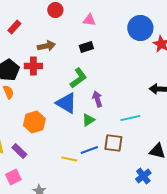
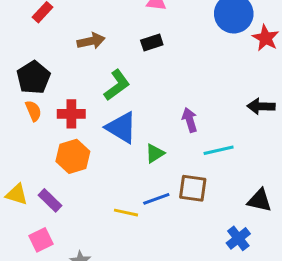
red cross: (33, 66) -> (71, 114), moved
green L-shape: (78, 78) -> (117, 85), moved
purple arrow: (97, 99) -> (190, 120), moved

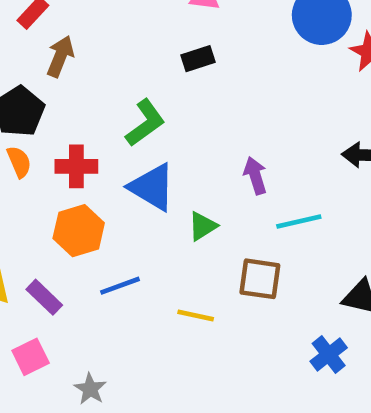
brown arrow: (91, 41) -> (60, 56), moved, turned -56
blue line: (156, 199) -> (120, 286), moved
yellow line: (126, 213) -> (196, 316), moved

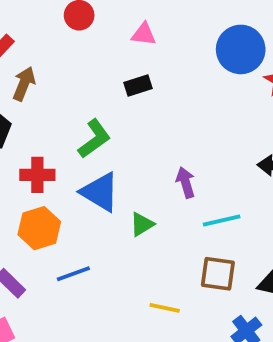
brown square: (260, 279) -> (218, 274), moved
yellow line: (196, 316) -> (165, 308), moved

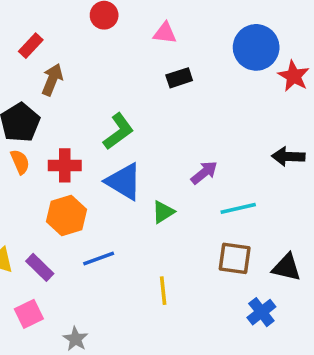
black rectangle: (138, 86) -> (179, 78), moved
purple arrow: (186, 182) -> (204, 173), turned 68
yellow line: (165, 308) -> (163, 291), moved, turned 72

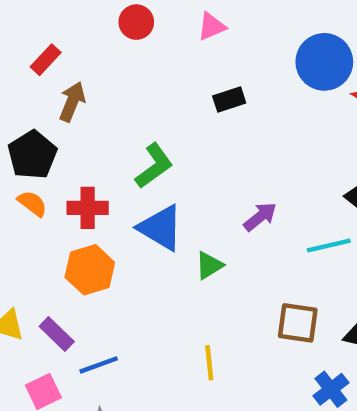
pink triangle: (165, 33) -> (212, 26), moved, turned -30
orange semicircle: (20, 162) -> (32, 203), turned -30
cyan line: (238, 208) -> (329, 245), moved
blue line: (99, 258) -> (99, 365), moved

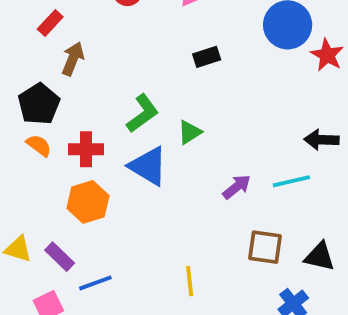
purple arrow: (260, 217) -> (237, 187), moved
green triangle: (209, 265) -> (190, 132), moved

